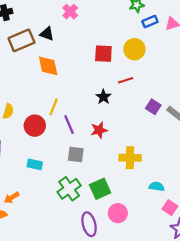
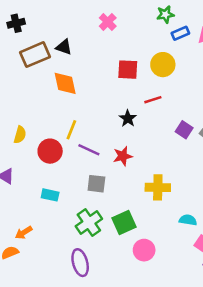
pink cross: (70, 12) -> (108, 22), moved
purple line: (69, 125) -> (89, 150), turned -42
purple ellipse: (89, 224) -> (80, 263), moved

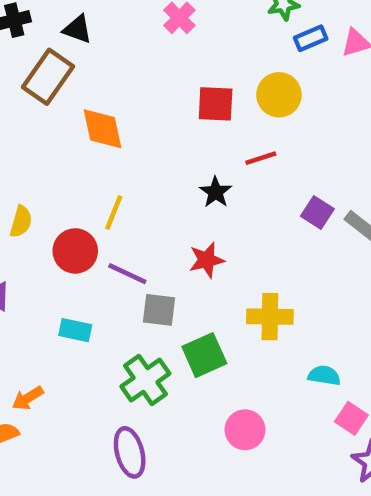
black triangle: (64, 47) -> (78, 29), moved
brown rectangle: (35, 55) -> (48, 77), turned -32
purple line: (89, 150) -> (127, 274), moved
green square: (124, 222) -> (204, 355), moved

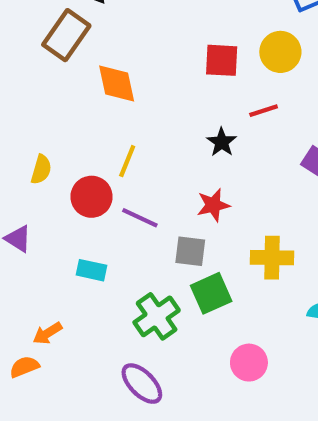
gray square: (159, 310) -> (190, 251), moved
purple ellipse: (130, 452) -> (142, 384), turned -30

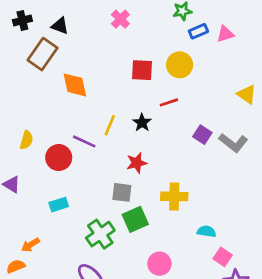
yellow line: (127, 161) -> (110, 125), moved
purple line: (140, 218) -> (84, 141), moved
cyan rectangle: (91, 270) -> (59, 205), turned -30

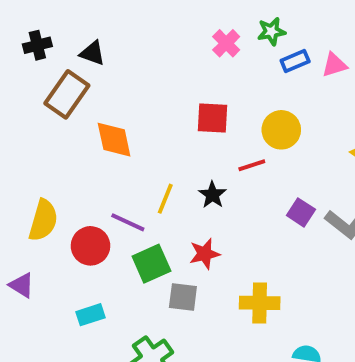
pink cross: (120, 19) -> (226, 43), moved
yellow circle: (180, 65) -> (281, 130), moved
yellow semicircle: (26, 140) -> (43, 220), size x1.5
green square: (135, 219) -> (151, 264), moved

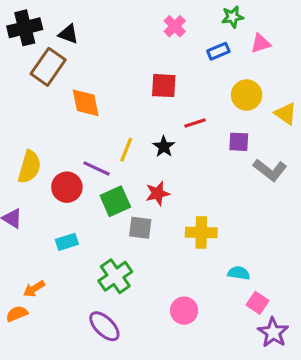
green star: (271, 31) -> (233, 17), moved
black cross: (37, 45) -> (25, 28), size x1.5
blue rectangle: (295, 61) -> (218, 51), moved
yellow circle: (281, 130) -> (247, 95), moved
purple square: (301, 212) -> (239, 142), moved, turned -30

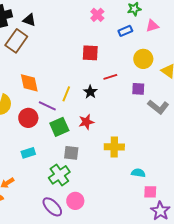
orange diamond: (86, 103) -> (29, 83), moved
gray square: (140, 228) -> (71, 153), moved
pink square: (258, 303) -> (150, 192), turned -32
pink circle: (184, 311) -> (75, 201), moved

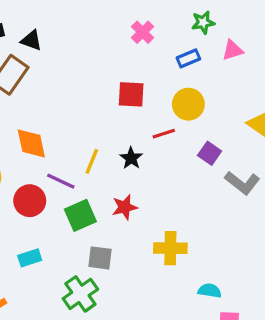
yellow circle: (143, 59) -> (188, 104), moved
purple square: (138, 89) -> (210, 153), turned 32

